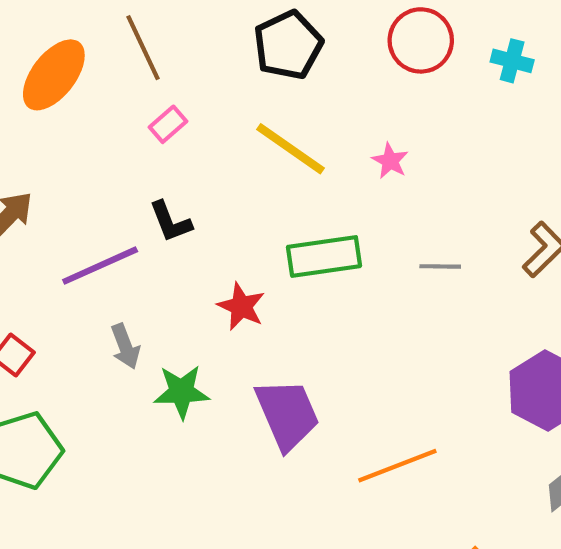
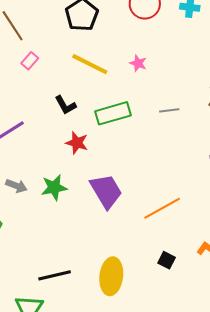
black L-shape: (170, 222) -> (65, 105), moved
gray arrow: (125, 346) -> (16, 186), moved, turned -40

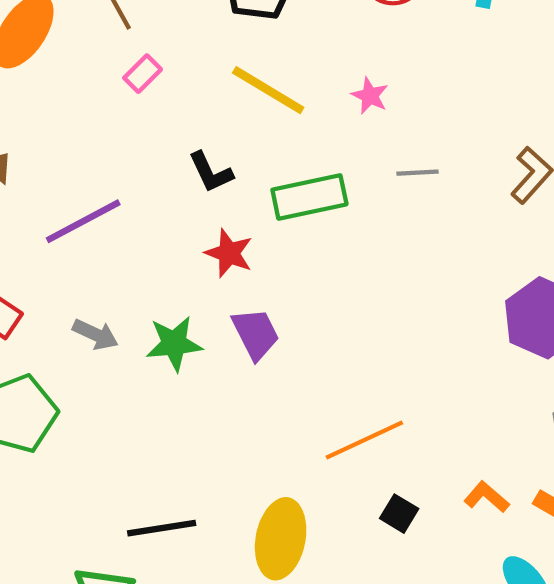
gray line: (169, 110) -> (417, 173), moved
purple trapezoid: (106, 191) -> (256, 334), moved, size x0.7
orange line: (162, 208) -> (364, 440), moved

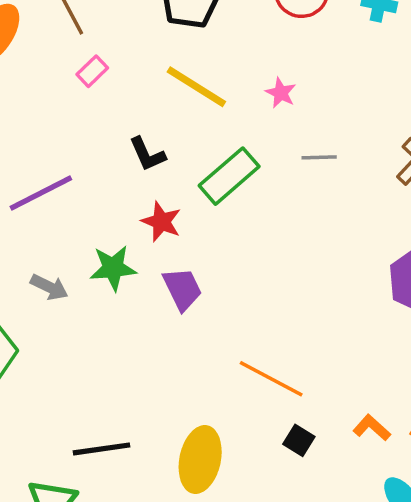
green rectangle: (309, 197) -> (229, 176), turned -30
green star: (174, 344) -> (113, 268), moved
orange line: (364, 440) -> (271, 379), turned 52

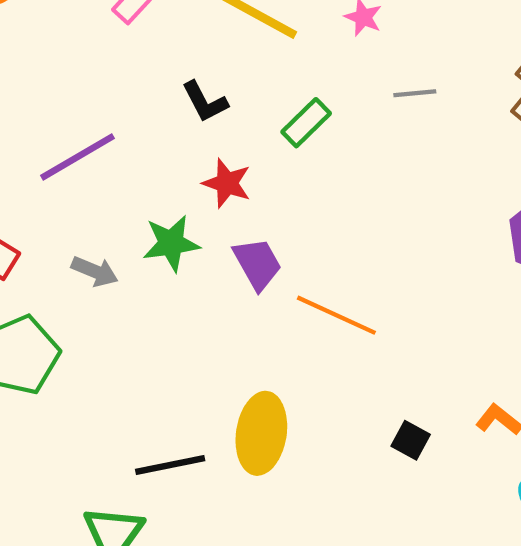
green rectangle: (229, 176) -> (306, 123), size x0.7
orange line: (271, 379) -> (336, 315), moved
yellow ellipse: (200, 460) -> (261, 433), moved

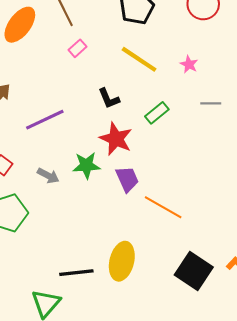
red star: (227, 183) -> (116, 139), size x1.4
black square: (411, 440) -> (194, 271), size x2.0

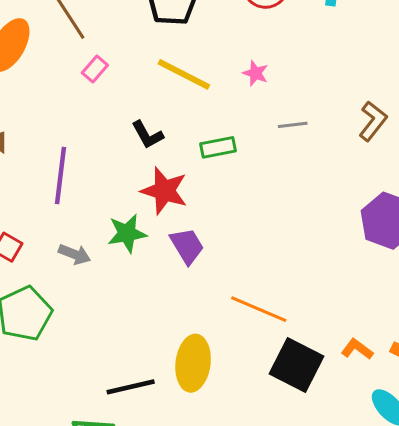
green rectangle: (157, 113) -> (218, 147), turned 35
purple line: (45, 120) -> (60, 175), turned -51
orange line: (163, 207) -> (259, 309), moved

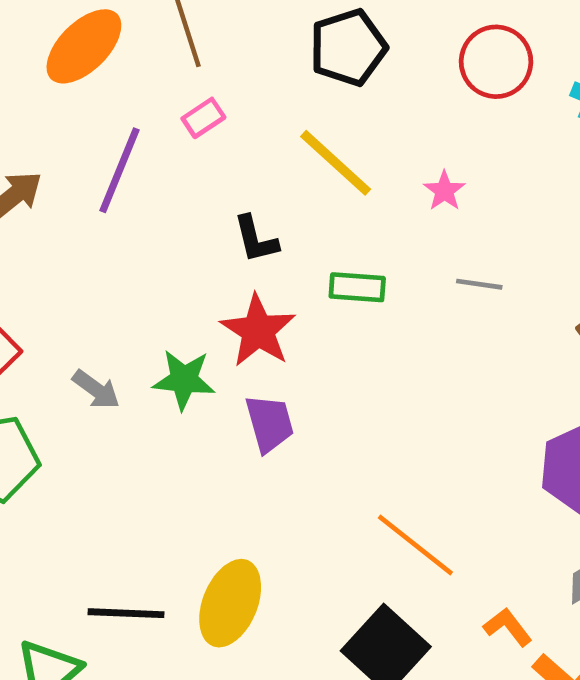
purple line: (60, 175) -> (120, 170), moved
orange line: (259, 309) -> (415, 545), moved
orange L-shape: (357, 349) -> (508, 627), moved

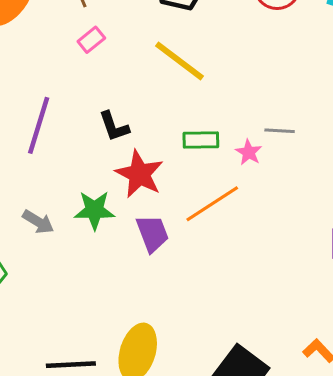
purple line: (120, 170) -> (39, 125), moved
pink star: (444, 191) -> (249, 152), moved
black L-shape: (256, 239) -> (114, 126), moved
orange line: (415, 545) -> (212, 204), moved, turned -66

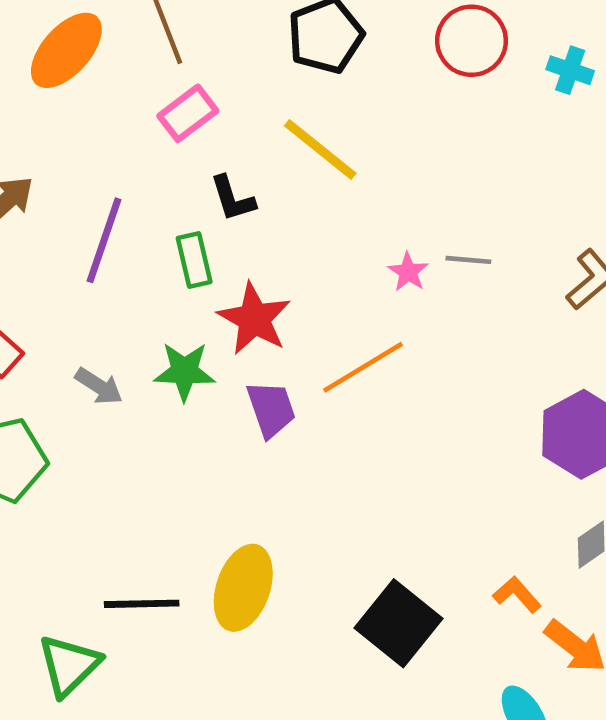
pink rectangle: (91, 40) -> (188, 113), size x1.4
black L-shape: (114, 126) -> (233, 199), moved
green rectangle: (201, 140) -> (194, 260), moved, turned 76
pink star: (249, 152) -> (408, 272), moved

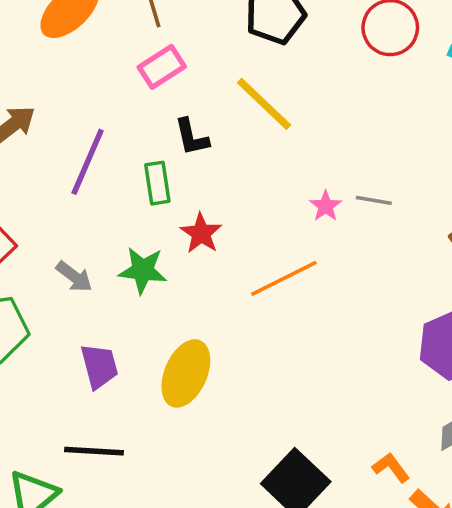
red star: (254, 319) -> (201, 233), size x0.7
purple trapezoid: (271, 409) -> (99, 366), moved
yellow ellipse: (243, 588) -> (186, 373), moved

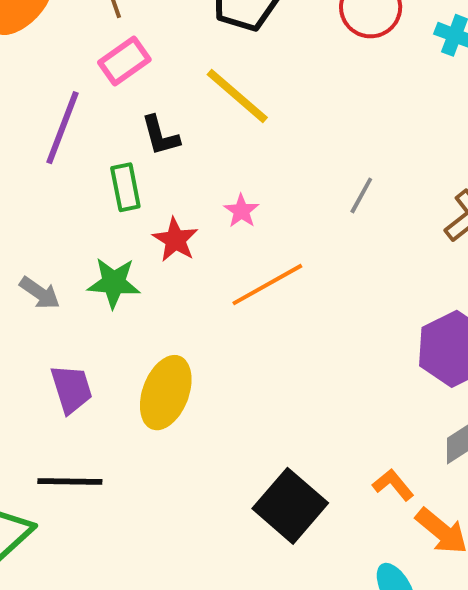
purple line: (88, 162) -> (62, 128), moved
gray line: (374, 200) -> (361, 195), turned -68
pink star: (326, 206) -> (241, 211), moved

